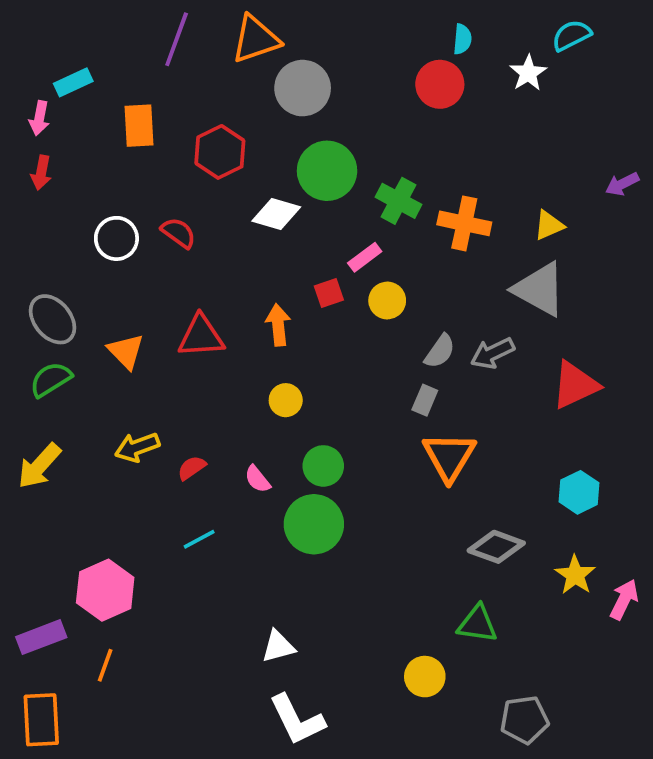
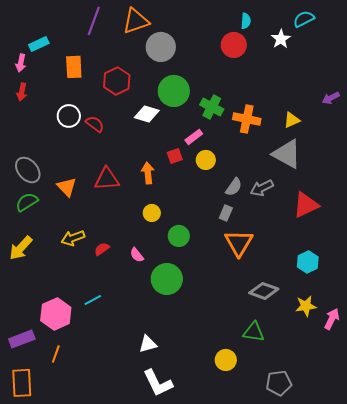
white circle: (116, 238) -> (69, 116), moved
green circle: (323, 466) -> (179, 236), moved
cyan line: (199, 539) -> (93, 300), moved
yellow star: (575, 575) -> (306, 306), turned 30

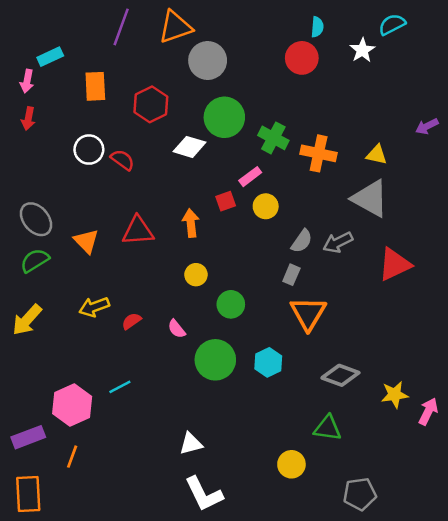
yellow triangle: (292, 120) -> (377, 155), turned 36
cyan hexagon: (308, 262) -> (268, 362), moved

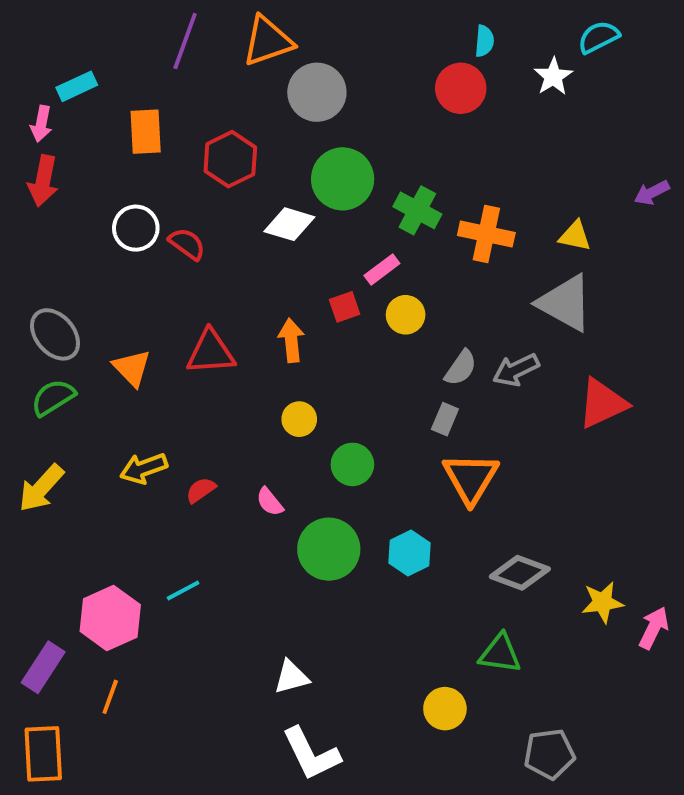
red arrow: (28, 119) -> (43, 181), size x1.4
purple rectangle: (28, 437) -> (43, 667), turned -36

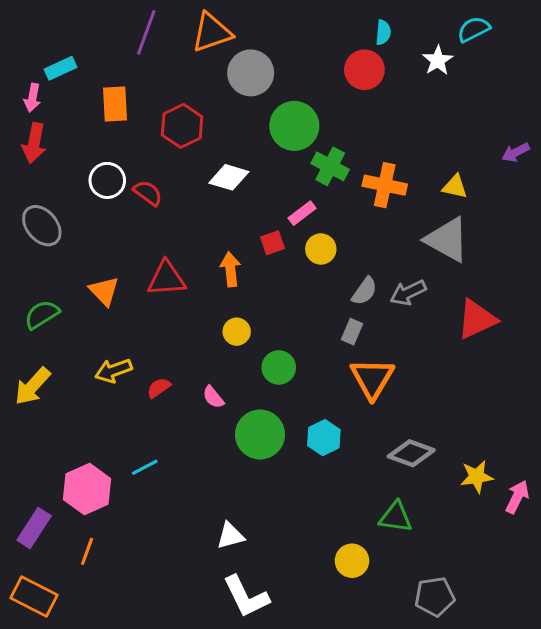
green circle: (343, 179) -> (294, 126), moved
gray ellipse: (55, 334) -> (42, 226), moved
orange rectangle: (43, 754) -> (34, 597), turned -60

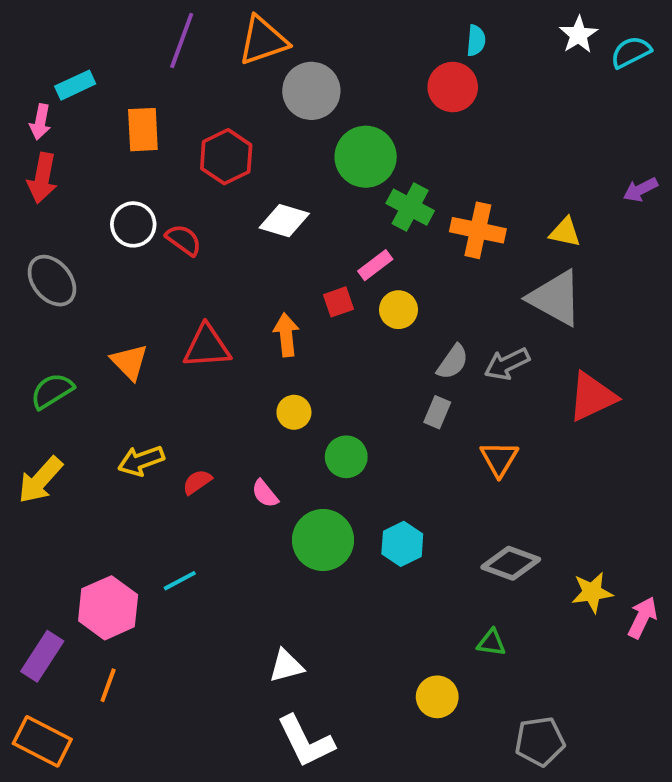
cyan semicircle: (474, 29) -> (631, 52), moved
white star: (438, 60) -> (579, 35), moved
orange triangle: (372, 378) -> (499, 459), moved, size x0.7
green triangle: (396, 517) -> (491, 643), size x0.7

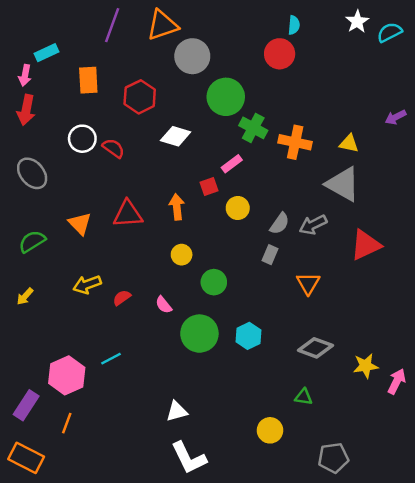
yellow circle: (398, 310) -> (238, 208), moved
yellow arrow: (40, 480) -> (25, 296), size x0.6

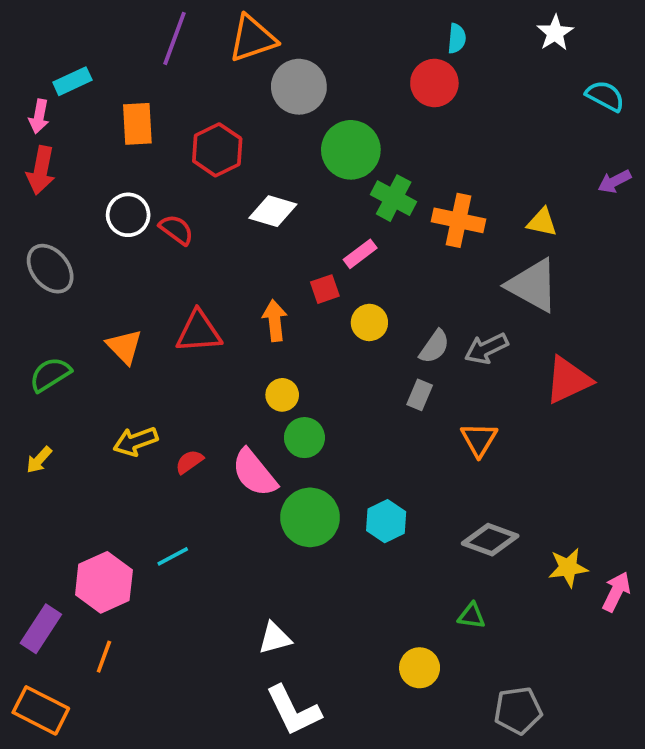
cyan semicircle: (390, 32) -> (605, 96), moved, turned 55
green circle: (214, 282) -> (304, 438), moved
pink semicircle: (164, 305) -> (254, 473), size x1.8

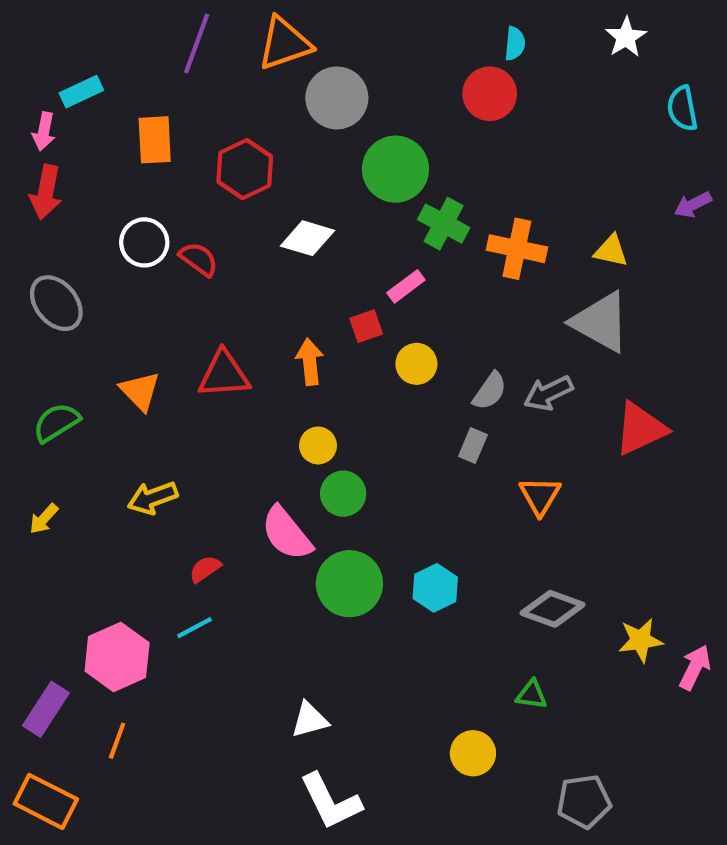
cyan semicircle: (605, 96) -> (682, 108), turned -129
red semicircle: (189, 462) -> (205, 569), moved

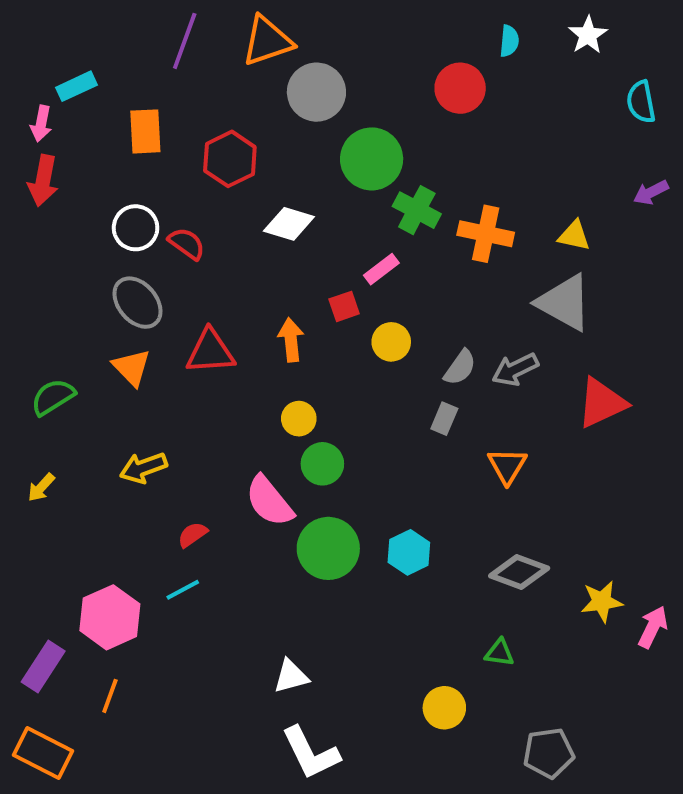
cyan semicircle: (515, 43) -> (509, 41), moved
gray ellipse: (56, 303) -> (137, 303), moved

